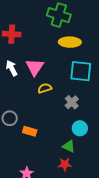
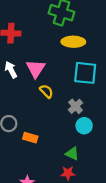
yellow semicircle: (45, 88) -> (46, 91), turned 64
cyan circle: (80, 128) -> (84, 126), moved

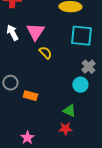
gray cross: (75, 106) -> (88, 67), moved

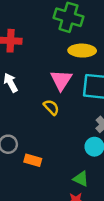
pink triangle: (35, 32) -> (61, 80), moved

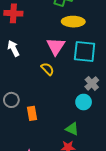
orange rectangle: (33, 160) -> (32, 113), turned 64

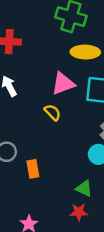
pink triangle: (56, 46) -> (63, 84), turned 36

